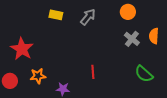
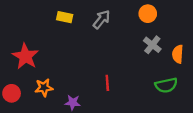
orange semicircle: (154, 36) -> (178, 54), moved
green semicircle: (144, 74) -> (166, 85), turned -54

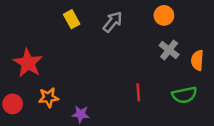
yellow rectangle: (65, 17) -> (72, 19), turned 49
red line: (107, 83) -> (138, 92), moved

